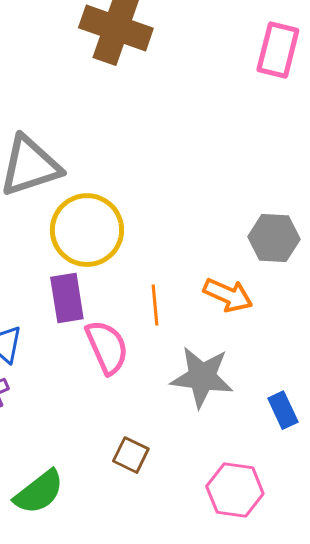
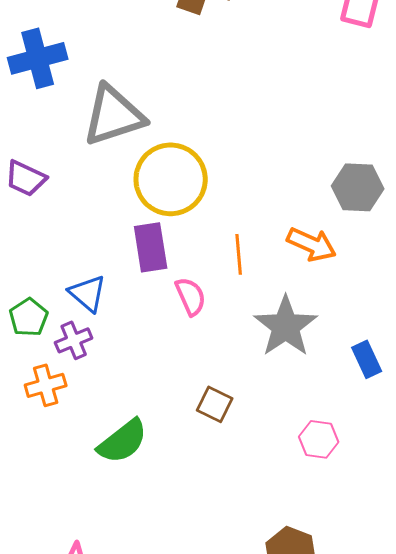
pink semicircle: (107, 347) -> (191, 296), size x0.7
gray star: (202, 377) -> (286, 326), turned 30
pink hexagon: (235, 490) -> (319, 439), size x0.7

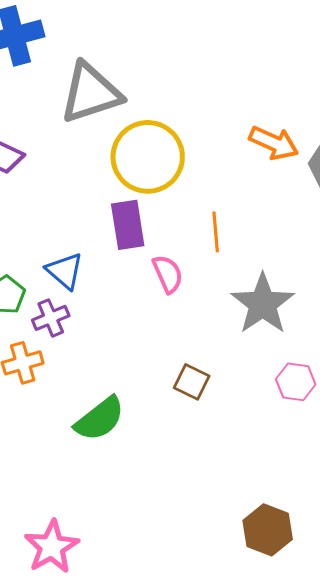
orange arrow: (312, 244) -> (274, 143), moved
pink hexagon: (319, 439) -> (296, 382), moved

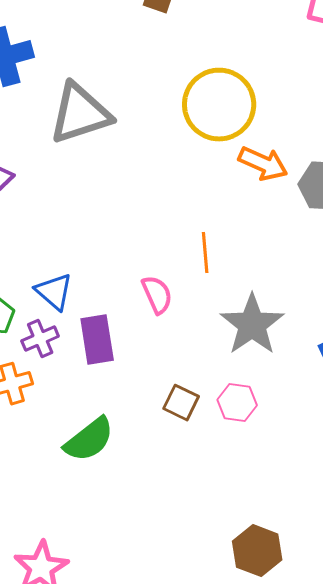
yellow circle: (148, 157) -> (219, 105), moved
purple rectangle: (128, 225) -> (97, 340), moved
pink hexagon: (296, 382) -> (237, 403), moved

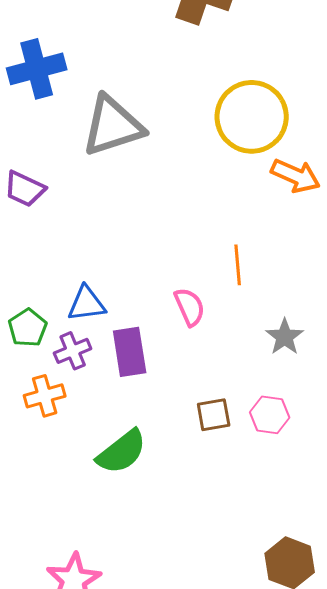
blue triangle: (54, 292) -> (87, 304), turned -48
gray star: (252, 325) -> (285, 337), size x0.6
brown square: (181, 403) -> (214, 415), turned -36

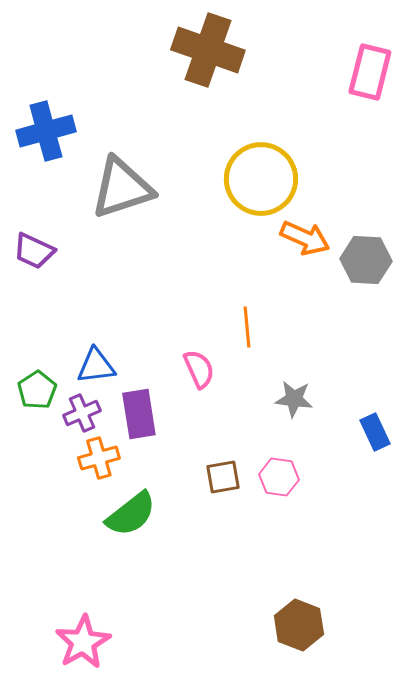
gray star: (285, 337) -> (294, 399), turned -30
orange cross: (45, 396) -> (99, 458), moved

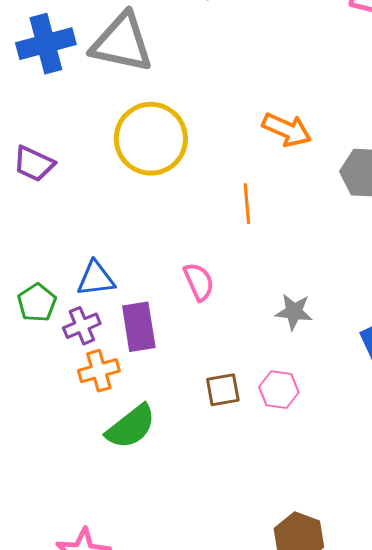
yellow circle: (261, 179) -> (151, 139), moved
gray triangle: (122, 188) -> (122, 43), moved, turned 30
orange arrow: (305, 238) -> (287, 130), moved
orange line: (247, 327) -> (247, 204), moved

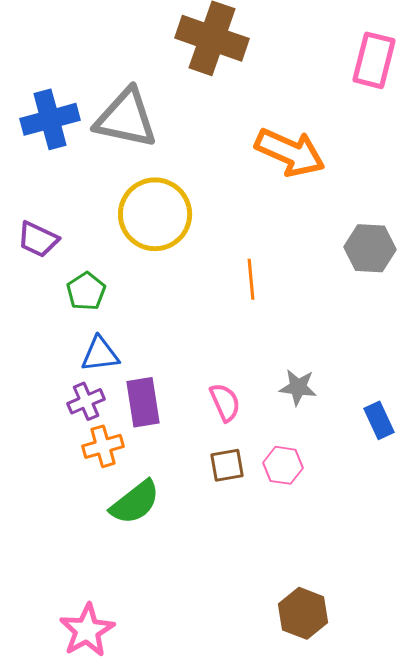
orange arrow: (287, 130) -> (290, 152), moved, size x1.4
pink semicircle: (199, 282) -> (225, 402), moved
green pentagon: (37, 303) -> (86, 291), moved

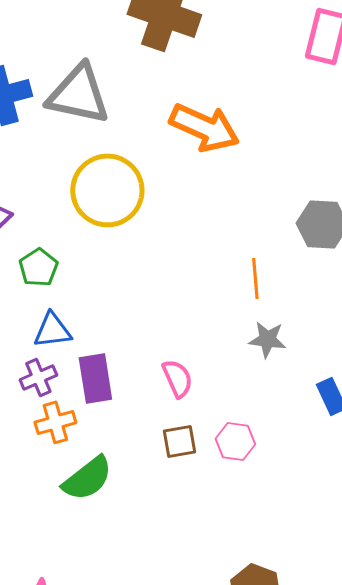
orange arrow: (290, 152) -> (204, 127), moved
orange line: (251, 279) -> (255, 278), moved
gray star: (298, 387) -> (267, 339), moved

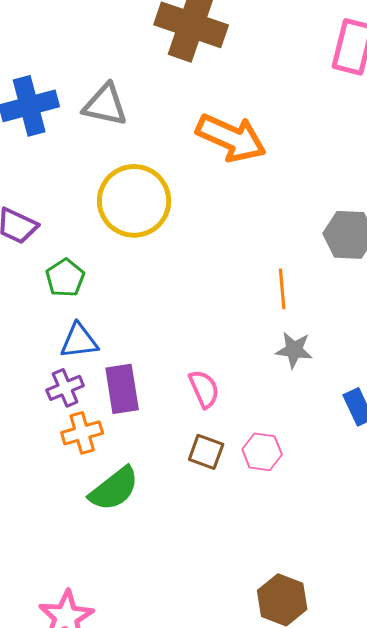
gray triangle: (78, 94) -> (105, 105), size x0.7
brown square: (179, 441) -> (206, 452), turned 30

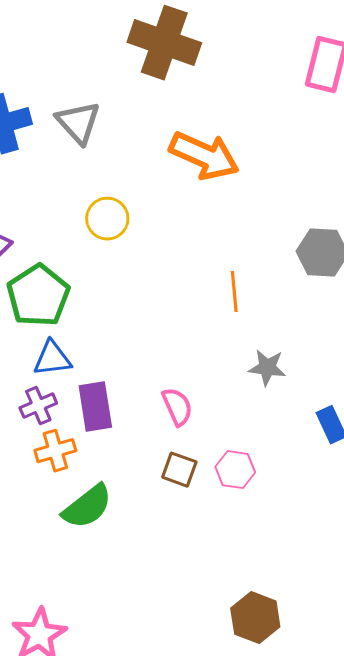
gray triangle: (105, 105) -> (78, 123), turned 36
yellow circle: (134, 201) -> (107, 219), size x0.6
green pentagon: (65, 278) -> (38, 296), size x1.6
orange line: (282, 289) -> (234, 292), moved

